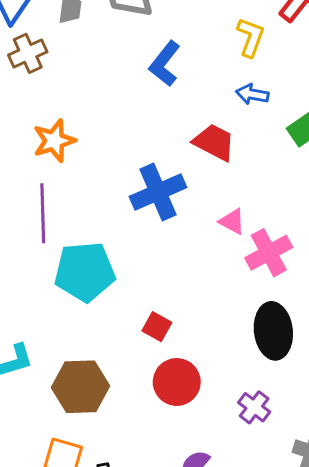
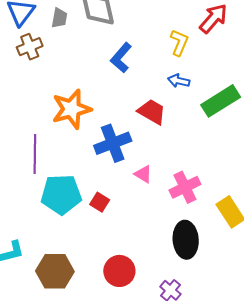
orange star: (54, 141) -> (72, 109), moved, size x1.4
pink triangle: (232, 221) -> (143, 174), moved
red square: (157, 327) -> (100, 202), moved

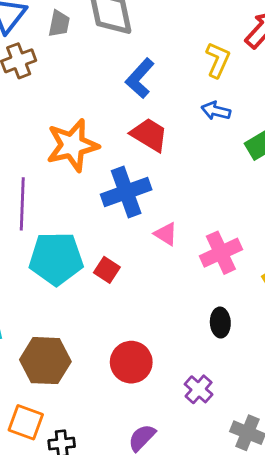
red trapezoid: (152, 112) -> (149, 135), moved
black ellipse: (186, 240) -> (220, 323), size x0.6

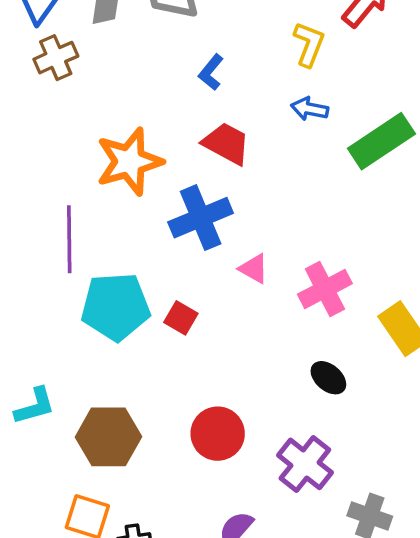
blue L-shape: (140, 78) -> (211, 72), size x0.7
black ellipse: (220, 323) -> (328, 378), turned -44
purple cross: (199, 389) -> (305, 464), size x1.5

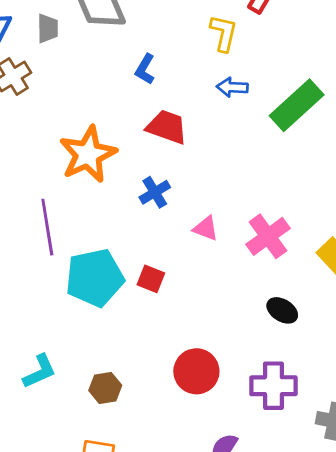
blue cross: (201, 218) -> (155, 192), size x0.6
brown hexagon: (108, 437) -> (105, 388), size x0.6
purple cross: (305, 464) -> (273, 386), turned -30

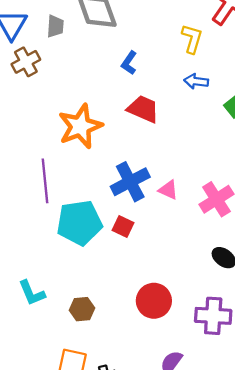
blue cross: (155, 192) -> (130, 182), moved, size x1.6
cyan L-shape: (40, 371) -> (32, 293), turned 88

